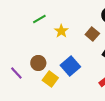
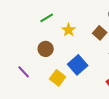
brown circle: (38, 63) -> (46, 49), moved

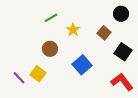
purple line: (24, 72) -> (19, 78), moved
yellow square: (58, 78) -> (38, 74), moved

